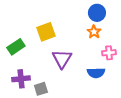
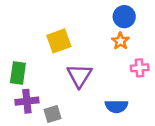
green rectangle: (16, 47) -> (18, 73), moved, turned -48
blue semicircle: (96, 73) -> (117, 106), moved

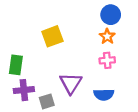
pink cross: (140, 68) -> (107, 60), moved
purple triangle: (79, 76) -> (71, 83), moved

